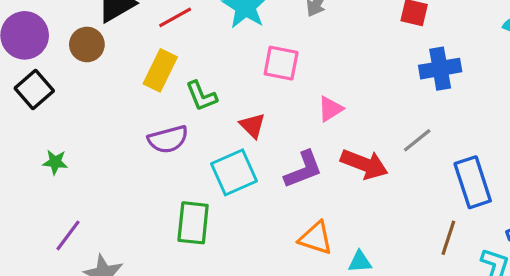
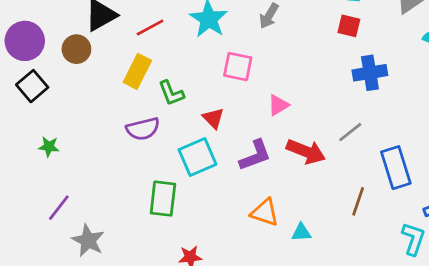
brown line: (448, 238) -> (358, 201), moved

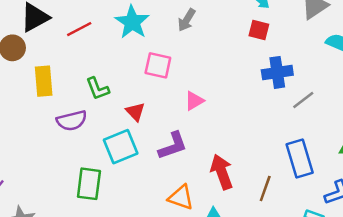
yellow rectangle: (137, 71) -> (44, 81), moved, turned -32
gray line: (350, 132) -> (303, 100), moved
red arrow: (306, 152) -> (222, 172), moved, turned -132

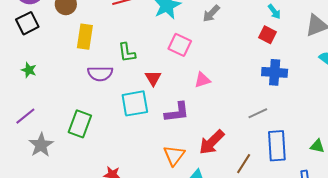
gray line: (303, 100) -> (258, 113), moved
red arrow: (222, 172) -> (212, 142), turned -128
green rectangle: (89, 184) -> (80, 124), moved
orange triangle: (181, 197) -> (174, 155), turned 35

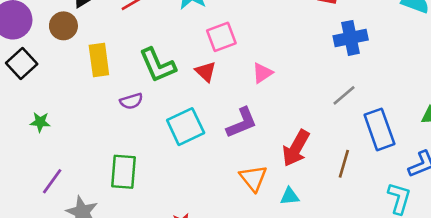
pink square: (180, 45) -> (221, 37), turned -30
green L-shape: (127, 53) -> (157, 65), size x1.4
purple semicircle: (100, 74) -> (131, 101), size x0.7
red triangle: (153, 78) -> (206, 72), moved

